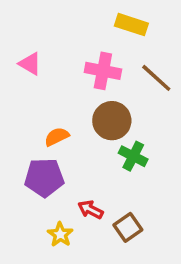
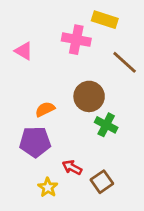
pink cross: (103, 71) -> (76, 40), moved

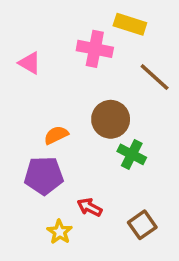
brown square: (102, 182) -> (142, 225), moved

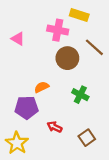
brown circle: (111, 119) -> (67, 58), moved
orange semicircle: (56, 135) -> (42, 87), moved
yellow star: (60, 232) -> (17, 143), moved, size x1.5

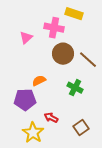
pink triangle: (18, 39) -> (26, 38), moved, turned 48
brown line: (94, 47) -> (88, 60), moved
yellow star: (17, 143) -> (33, 133), moved

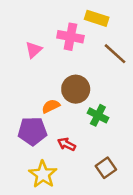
brown circle: (63, 54) -> (76, 89), moved
brown line: (88, 60) -> (115, 54), moved
red arrow: (51, 118) -> (66, 144), moved

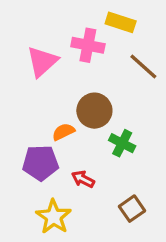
pink triangle: (34, 50) -> (42, 62), size x1.5

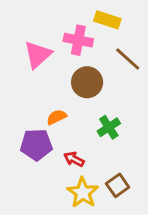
brown circle: (94, 111) -> (87, 82), moved
green cross: (122, 143) -> (109, 127), turned 30
yellow star: (54, 217) -> (83, 193), moved

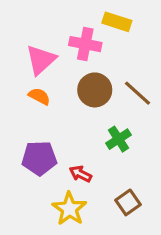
brown line: (128, 59) -> (138, 93), moved
orange semicircle: (57, 117) -> (39, 96), moved, turned 54
yellow star: (83, 193) -> (69, 209), moved

